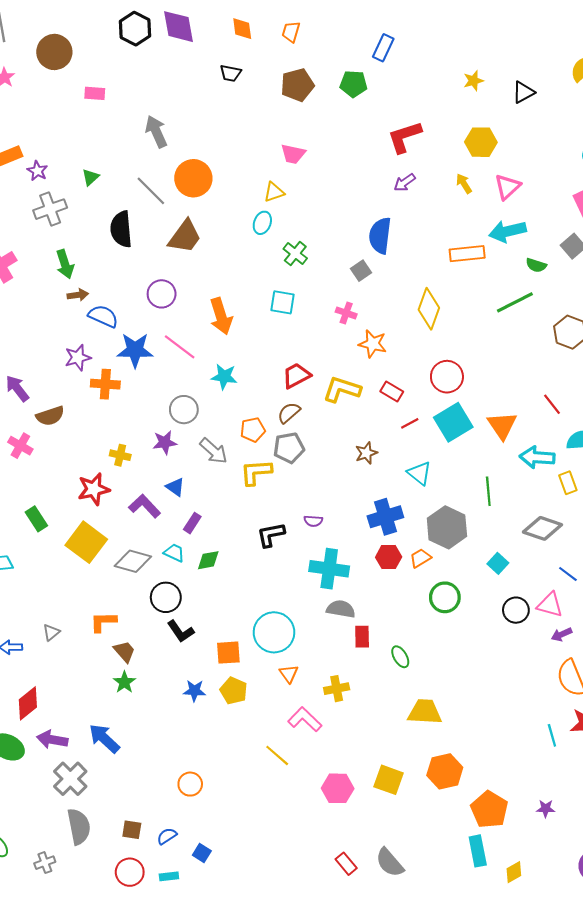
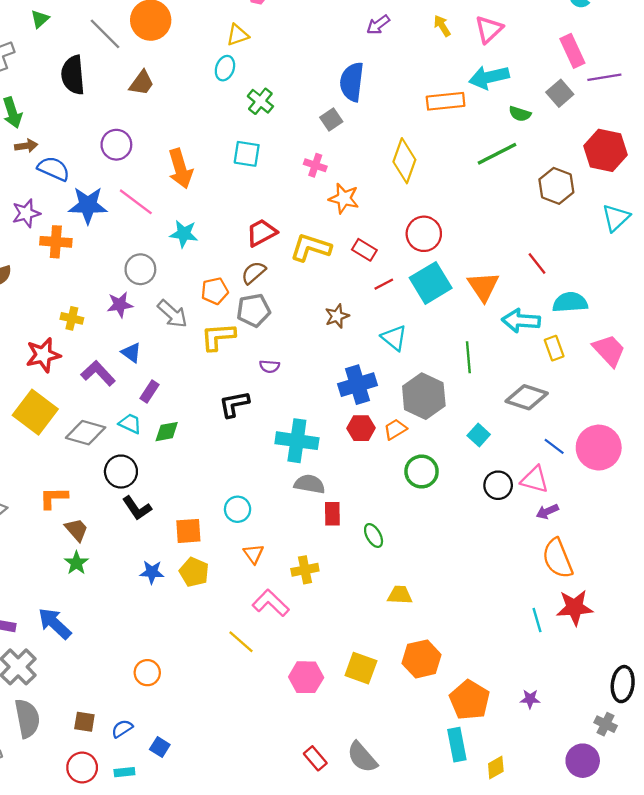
brown trapezoid: (185, 237) -> (142, 83), size x0.7
purple semicircle: (313, 521) -> (270, 366), moved
cyan circle: (274, 632) -> (238, 509), size x0.6
yellow trapezoid: (425, 712) -> (400, 595), size x0.7

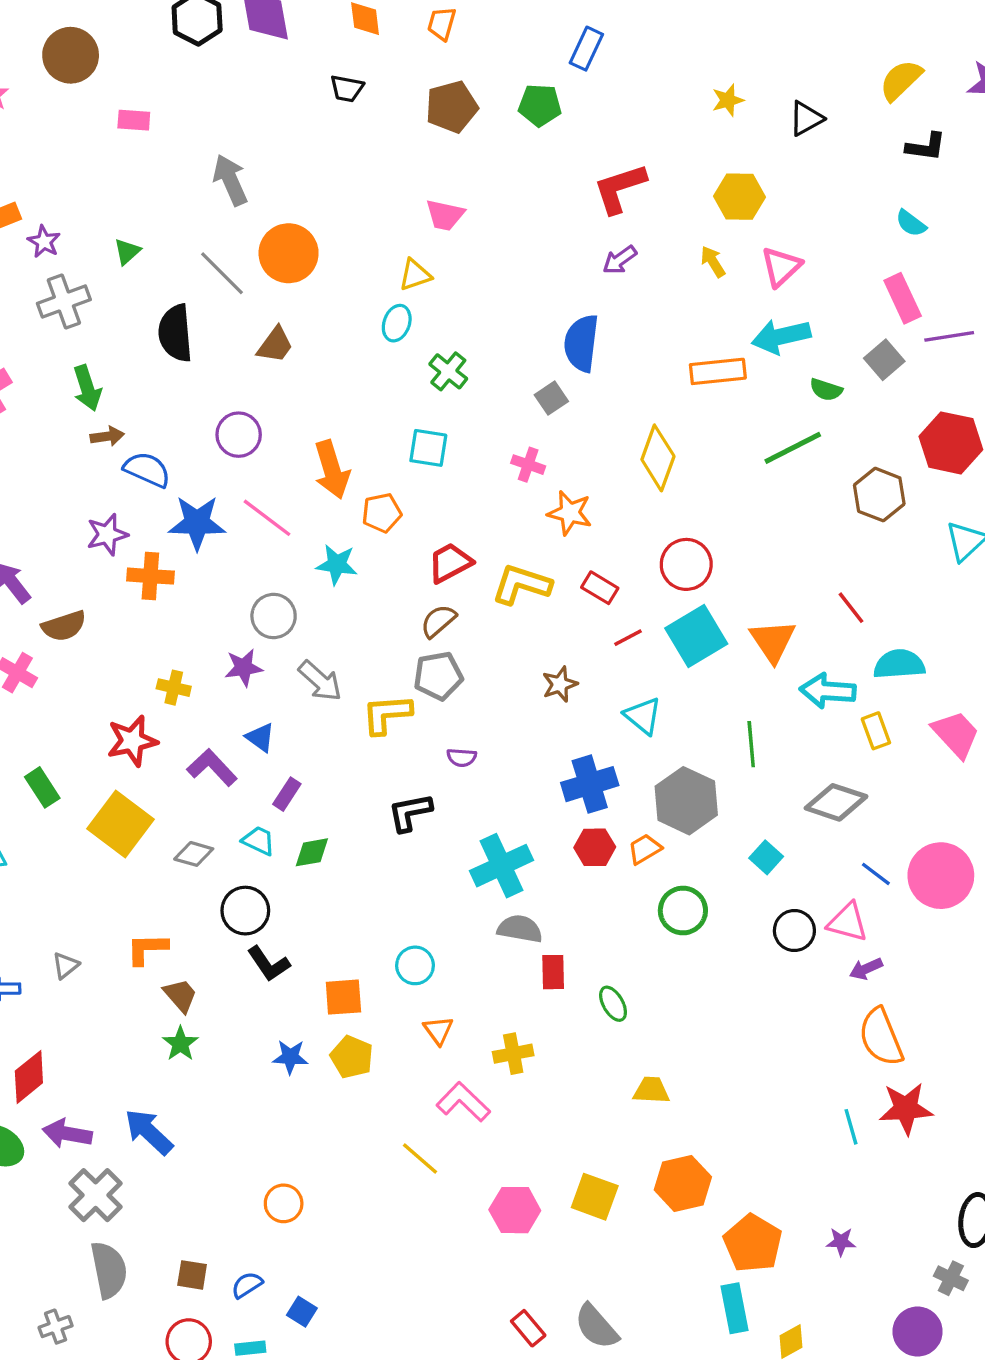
orange pentagon: (215, 291) -> (382, 513), moved
gray diamond: (86, 433) -> (194, 854), size x0.7
cyan cross: (297, 441) -> (502, 866), turned -33

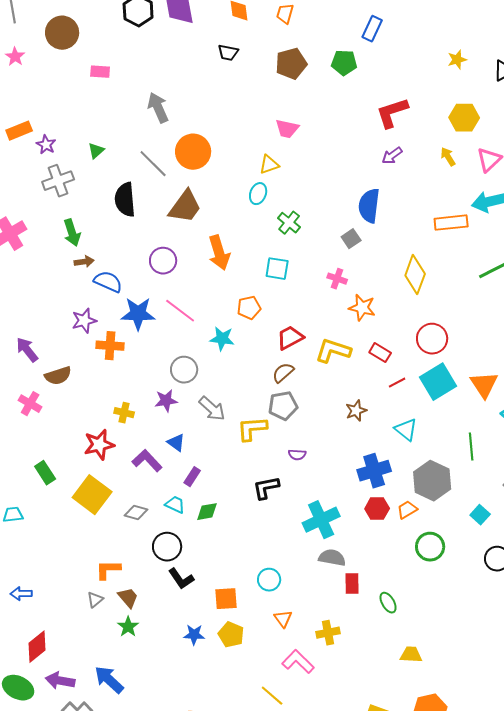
brown trapezoid: (275, 345) -> (185, 207), size x1.5
orange arrow: (332, 470) -> (219, 253), moved
gray triangle: (66, 965) -> (95, 600), moved

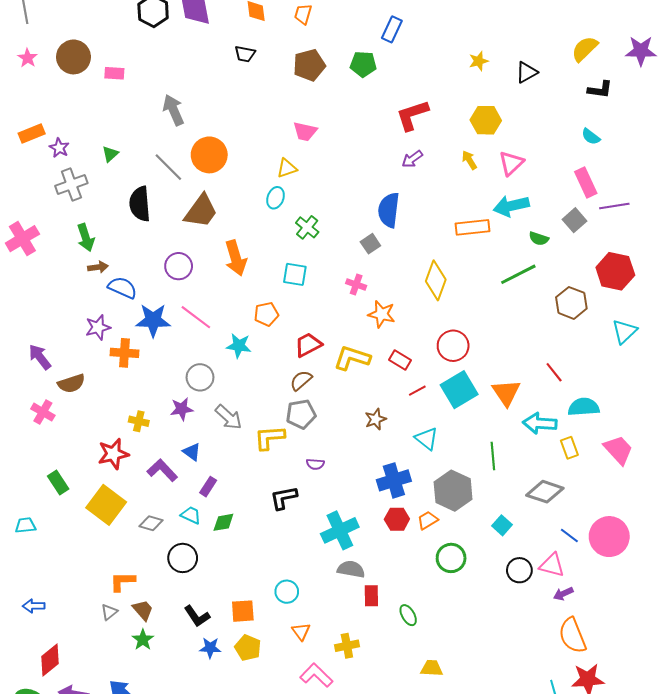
brown circle: (62, 33) -> (73, 57), moved
black L-shape: (181, 579) -> (197, 616), moved

